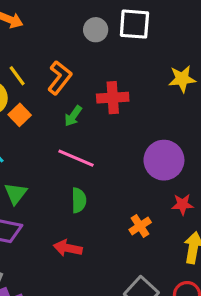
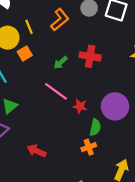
orange L-shape: (60, 78) -> (60, 20), moved
green semicircle: (79, 200) -> (95, 127), moved
red star: (183, 204) -> (80, 106), moved

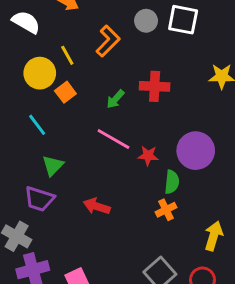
red arrow: (37, 151) -> (97, 206), moved

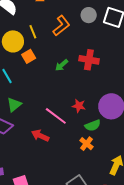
pink line: (113, 139) -> (56, 116), moved
green semicircle: (172, 182) -> (93, 125), turned 56
orange cross: (166, 210) -> (86, 144), turned -32

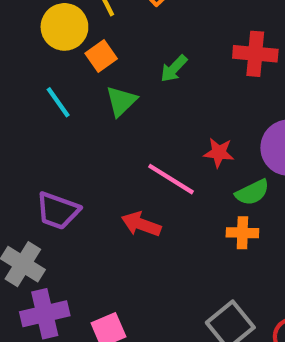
red cross: (89, 60) -> (255, 54), moved
green triangle: (14, 105) -> (121, 101), moved
orange cross: (86, 144) -> (242, 233), turned -32

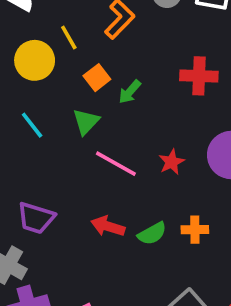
orange square: (101, 56) -> (97, 78), moved
red star: (219, 153) -> (172, 162), turned -30
pink line: (171, 179) -> (116, 164), moved
green semicircle: (252, 192) -> (152, 234), moved

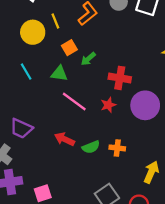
red cross: (199, 76) -> (120, 78), moved
green triangle: (86, 122) -> (59, 74), turned 48

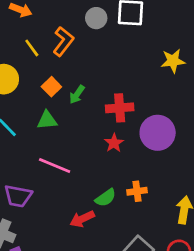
yellow line: (55, 21) -> (32, 48), moved
pink line: (74, 102) -> (55, 165), moved
red arrow: (64, 139) -> (82, 219), moved, turned -36

